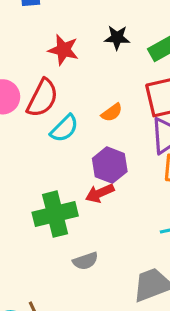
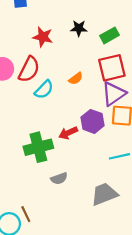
purple hexagon: (110, 165) -> (93, 121), moved

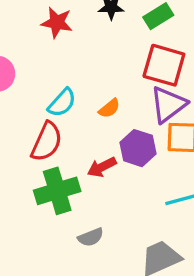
red square: (112, 68) -> (164, 65), turned 32
red semicircle: (29, 69) -> (47, 142), moved
orange semicircle: (76, 79) -> (109, 108), moved

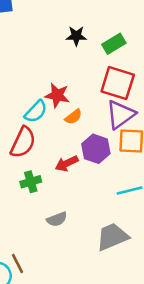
red star: (57, 23) -> (57, 95), moved
green cross: (57, 191) -> (31, 182), size x0.6

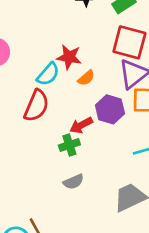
green cross: (31, 182) -> (69, 145), moved

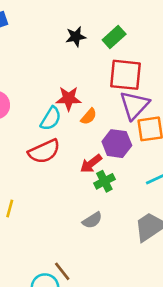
red semicircle: (36, 106) -> (44, 151), turned 52
green cross: (69, 145) -> (104, 181), moved

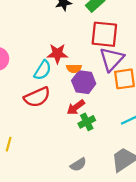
orange semicircle: (89, 116) -> (74, 68), turned 48
purple hexagon: (117, 144) -> (84, 82), moved
gray semicircle: (92, 220) -> (78, 165), moved

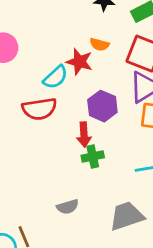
orange semicircle: (74, 68) -> (99, 44), moved
red arrow: (76, 107) -> (84, 135), turned -72

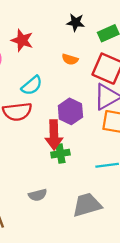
red star: (79, 62) -> (22, 40), moved
red arrow: (84, 135) -> (54, 135), size x1.4

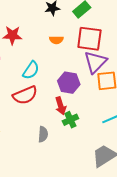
red arrow: (54, 135) -> (61, 106), size x0.7
gray semicircle: (38, 195) -> (43, 134), moved, turned -56

